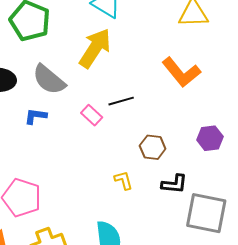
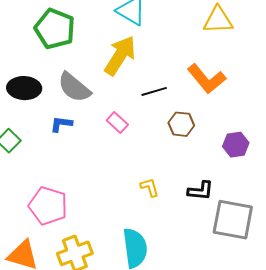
black line: (121, 101) -> (154, 91), moved
brown hexagon: (153, 147) -> (181, 124), moved

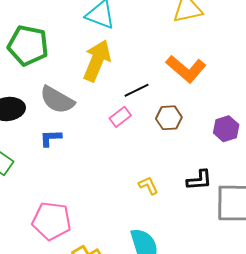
pink rectangle: (117, 123) -> (120, 117), moved, turned -70

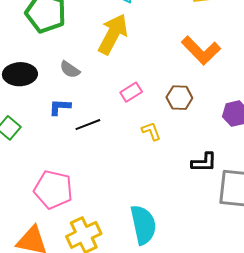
black line: (137, 90) -> (88, 125), moved
gray semicircle: (57, 100) -> (70, 69), size x0.6
yellow L-shape: (148, 186) -> (151, 131), moved

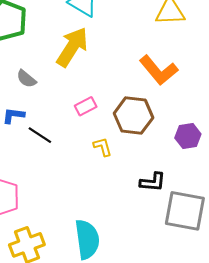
brown hexagon: (179, 98) -> (133, 116), size x1.5
black line: (88, 125) -> (40, 135), turned 50

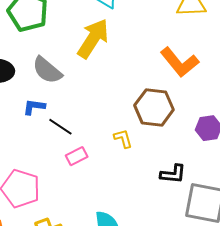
gray semicircle: (26, 79) -> (47, 70), size x1.5
pink rectangle: (86, 106) -> (77, 156), moved

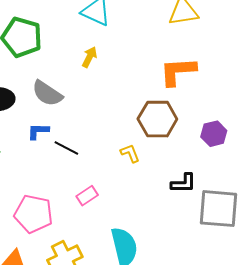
yellow arrow: (93, 39) -> (90, 57), size x0.5
orange L-shape: (179, 62) -> (178, 71), turned 132
pink rectangle: (77, 156) -> (87, 196), moved

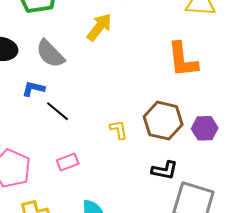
yellow arrow: (90, 57) -> (99, 27), size x1.4
orange L-shape: (178, 71) -> (183, 60), turned -105
brown hexagon: (157, 119) -> (163, 121), moved

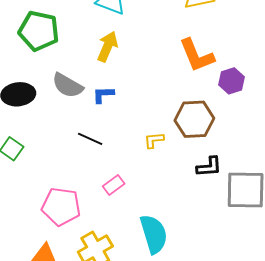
blue L-shape: (33, 89) -> (103, 95), moved
purple hexagon: (205, 128) -> (231, 81), moved
yellow L-shape: (119, 130) -> (154, 140), turned -70

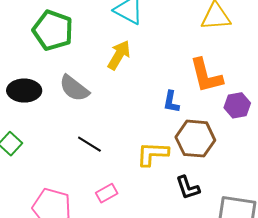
blue L-shape: (103, 95) -> (171, 102), moved, turned -85
yellow L-shape: (154, 140) -> (152, 154), size x1.6
black L-shape: (209, 167) -> (188, 188), moved, turned 68

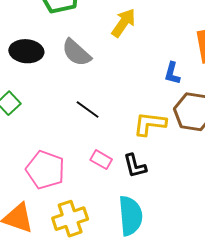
black L-shape: (188, 188) -> (135, 166), moved
pink rectangle: (107, 193) -> (101, 160), turned 55

